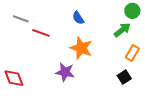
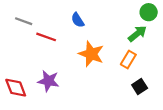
blue semicircle: (78, 18) -> (78, 20), moved
orange rectangle: (132, 53) -> (128, 59), moved
purple star: (65, 72) -> (48, 81), moved

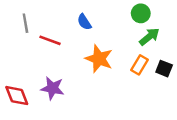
green circle: (149, 12) -> (141, 13), moved
gray line: (24, 21) -> (25, 23), turned 60
black square: (140, 87) -> (164, 69), moved, turned -35

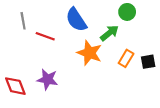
blue semicircle: (84, 22) -> (76, 20), size x1.6
green arrow: (149, 37) -> (109, 33), moved
black square: (164, 69) -> (148, 62), turned -32

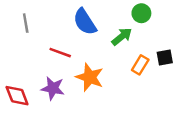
red line: (45, 36) -> (60, 53), moved
orange star: (89, 53) -> (90, 77), moved
black square: (148, 62) -> (165, 58), moved

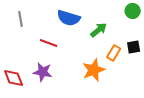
green circle: (141, 13) -> (133, 11), moved
blue semicircle: (85, 22) -> (69, 18), turned -40
orange star: (90, 77) -> (94, 70), moved, turned 30

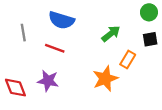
blue semicircle: (69, 18) -> (61, 20), moved
gray line: (21, 19) -> (23, 33), moved
black square: (134, 47) -> (150, 39), moved

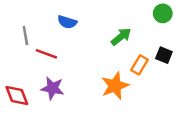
blue semicircle: (61, 20) -> (67, 22), size x0.7
black square: (150, 39) -> (164, 55), moved, turned 32
red line: (55, 48) -> (46, 54), moved

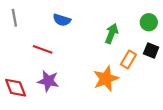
green circle: (163, 13) -> (149, 22), moved
gray line: (25, 35) -> (14, 18), moved
green arrow: (121, 37) -> (112, 34), turned -30

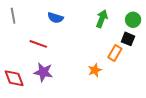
green arrow: (112, 34) -> (102, 19), moved
black square: (151, 50) -> (128, 39), moved
orange star: (106, 79) -> (95, 70), size x0.6

